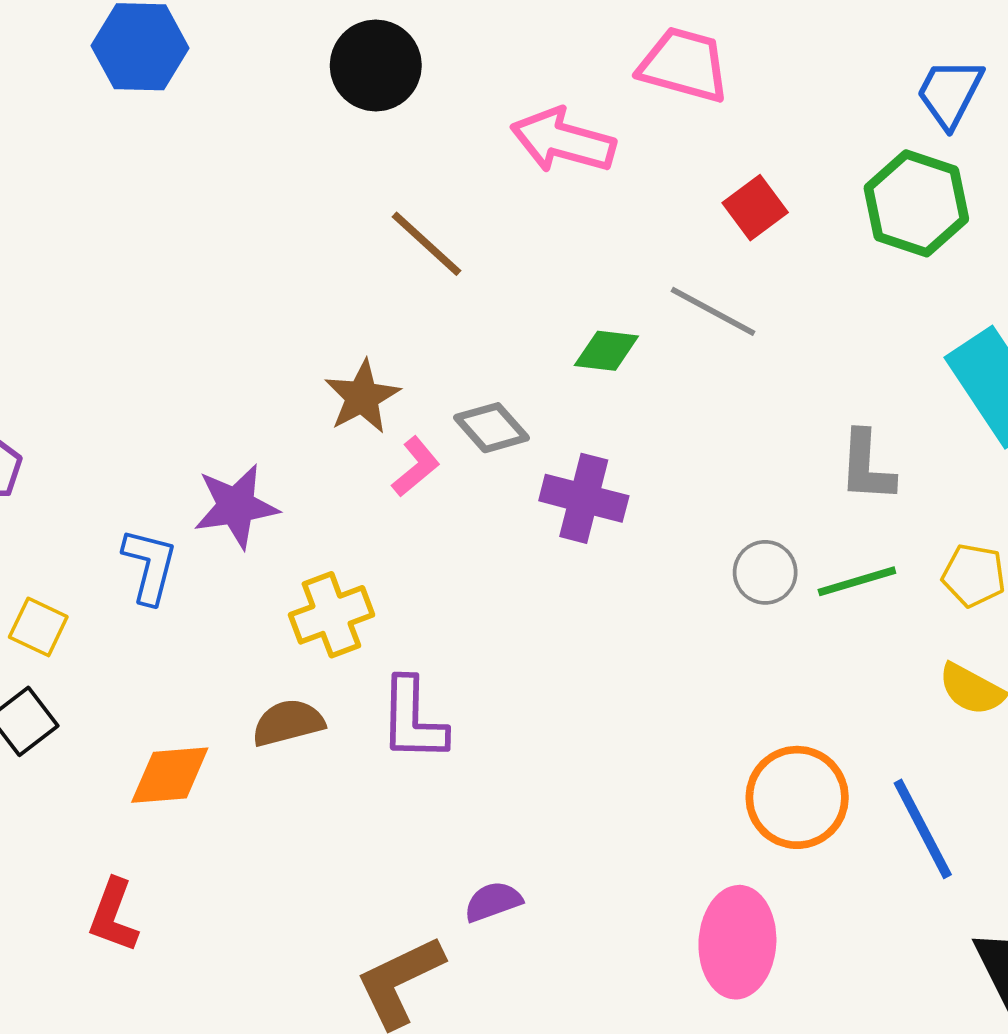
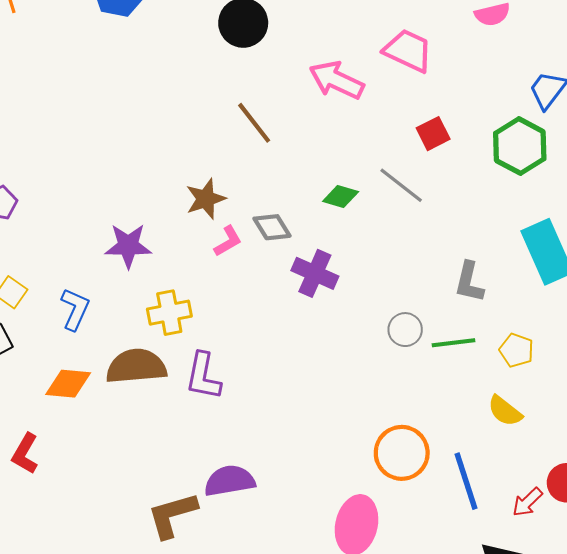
blue L-shape: (150, 566) -> (75, 309), moved
brown semicircle: (288, 723) -> (136, 366), size x1.5
purple semicircle: (493, 902) -> (230, 481), size x1.6

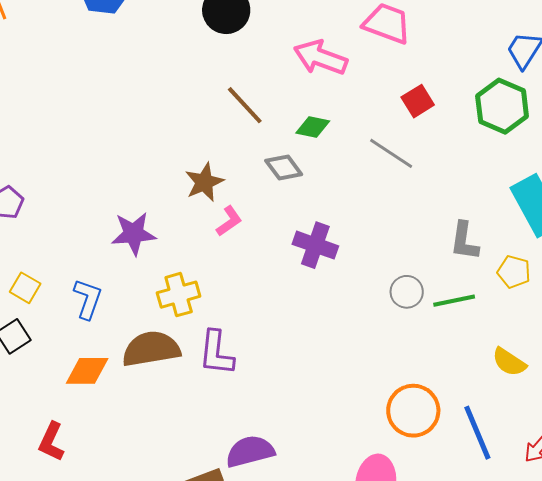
green diamond: (341, 197) -> (313, 127), moved
gray diamond: (272, 227) -> (284, 167), moved
yellow pentagon: (516, 350) -> (514, 272), moved

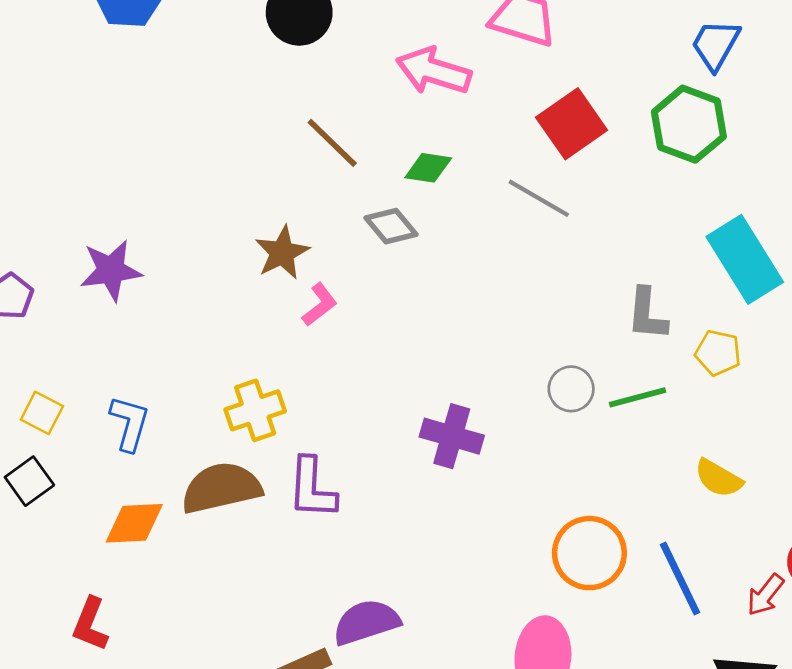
red square: (418, 101) -> (572, 124), size x1.5
purple star: (134, 234) -> (111, 270), moved
purple cross: (315, 245) -> (452, 436), moved

